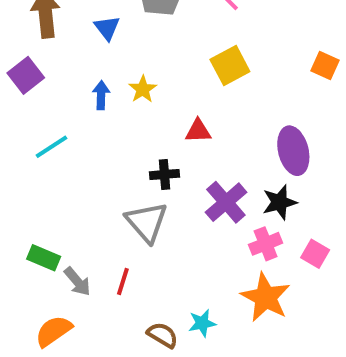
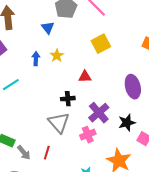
blue triangle: (107, 28) -> (48, 28), moved
black star: (279, 202) -> (127, 123), moved
pink cross: (266, 244) -> (88, 135), moved

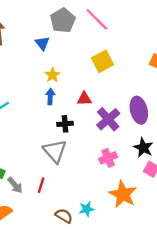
blue arrow: (36, 59) -> (50, 97), moved
purple cross: (99, 113) -> (108, 119), moved
black star: (127, 123) -> (143, 148), moved, turned -30
pink cross: (88, 135) -> (108, 158), moved

